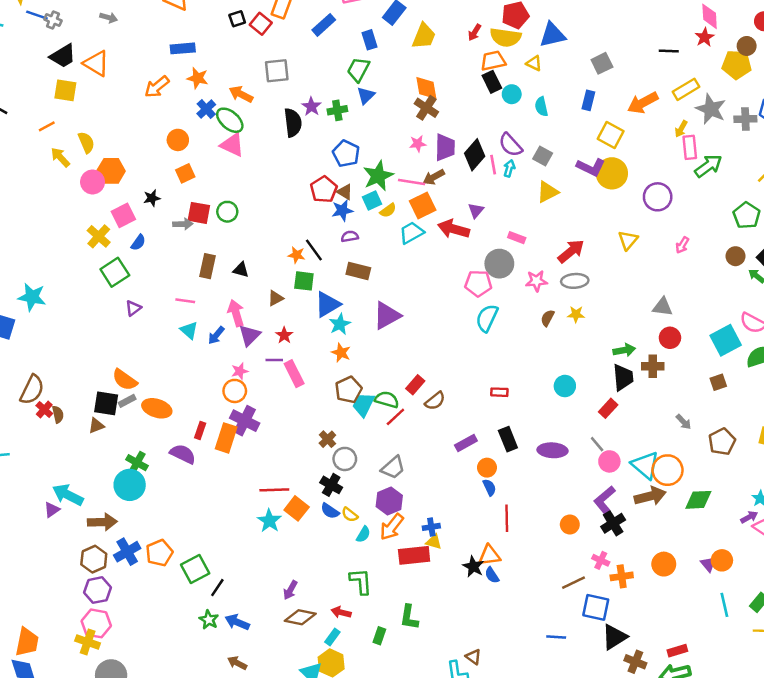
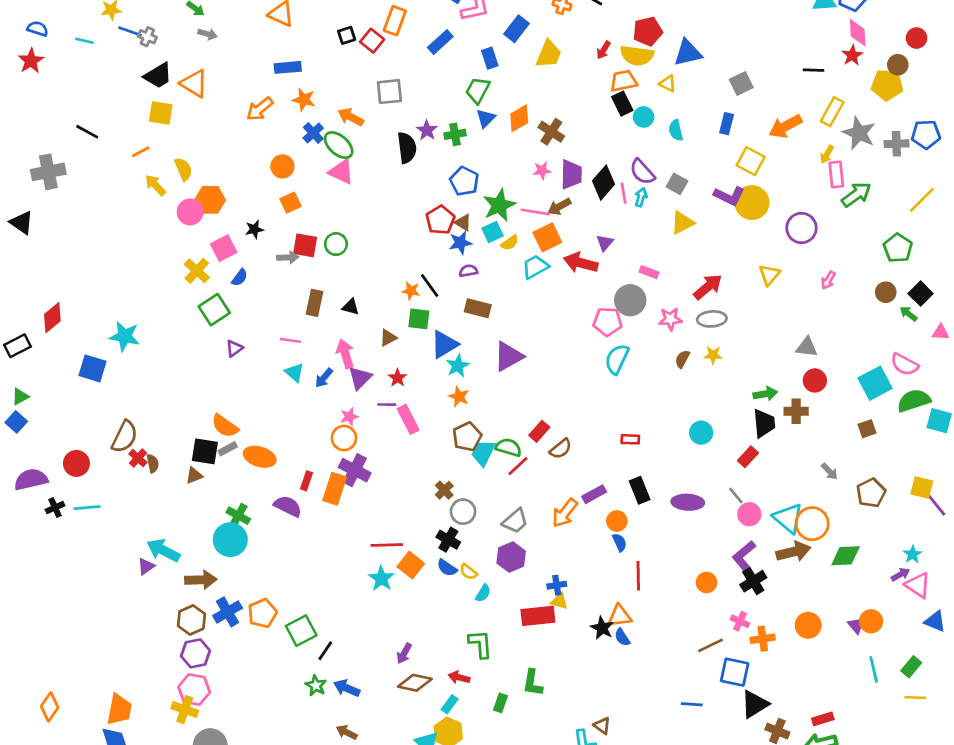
orange diamond: (426, 88) -> (519, 118), moved, turned 70
yellow rectangle: (686, 89) -> (832, 112), turned -30
orange arrow: (392, 527) -> (565, 513), moved

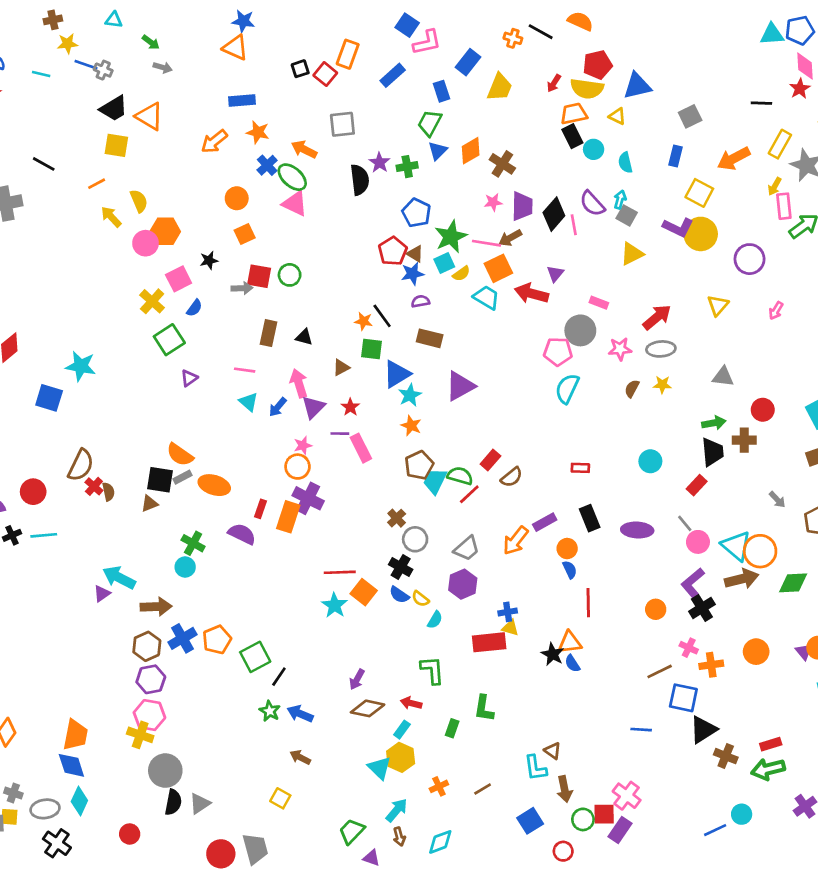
cyan arrow: (641, 197) -> (620, 200), moved
cyan trapezoid: (535, 267) -> (486, 297), turned 60
gray triangle: (807, 347) -> (723, 377), moved
cyan circle: (230, 540) -> (185, 567), size x0.6

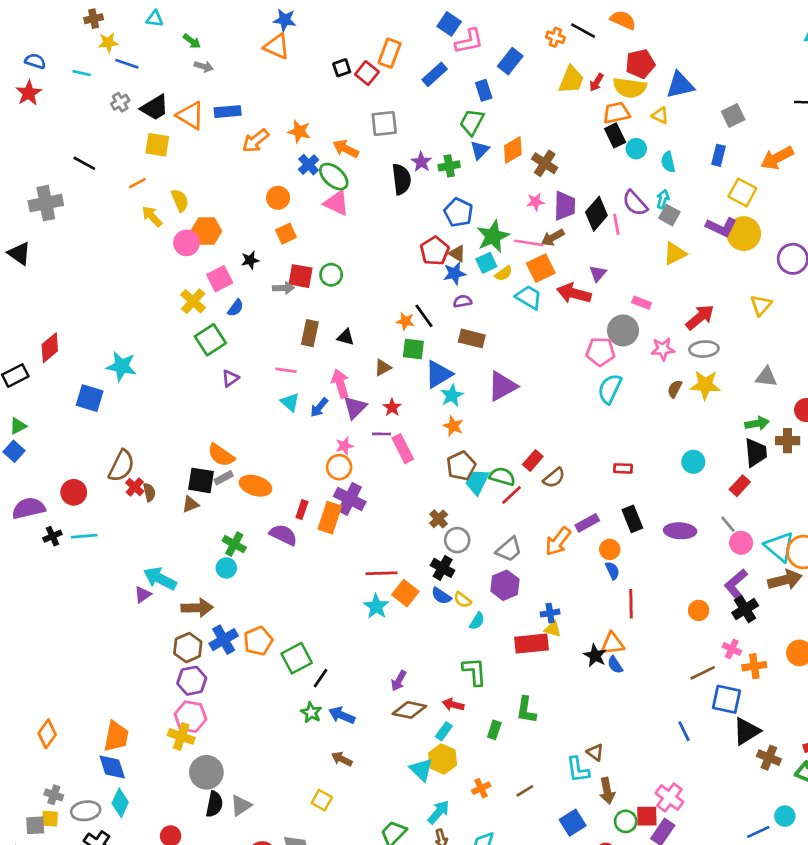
gray cross: (103, 70) -> (120, 102), moved, turned 36
yellow trapezoid: (500, 87) -> (571, 80), moved
blue rectangle: (242, 100) -> (228, 112), moved
yellow star: (662, 385) -> (705, 385), size x1.6
blue line: (641, 730) -> (684, 731), turned 60

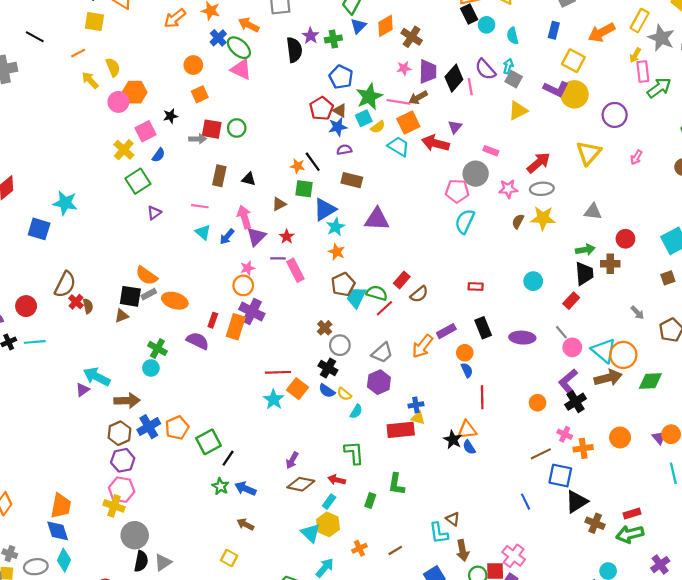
yellow triangle: (761, 305) -> (589, 153), size x1.4
purple triangle: (502, 386) -> (377, 219), turned 32

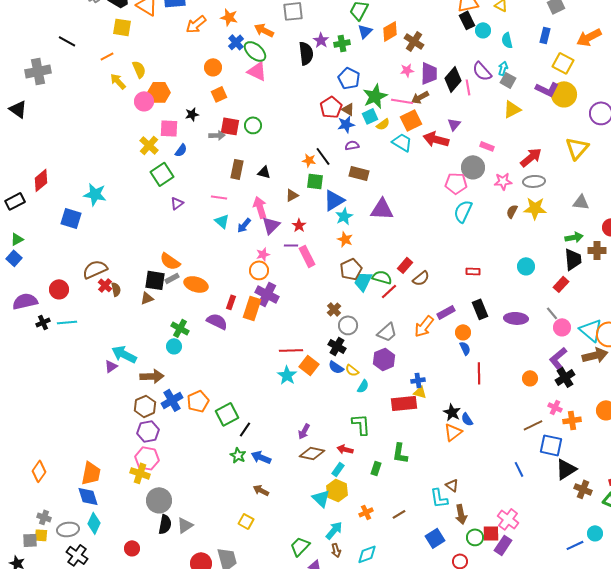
pink square: (146, 131) -> (169, 128), turned 30
brown semicircle: (65, 284) -> (95, 269), turned -140
orange triangle: (467, 430) -> (453, 432), moved, turned -30

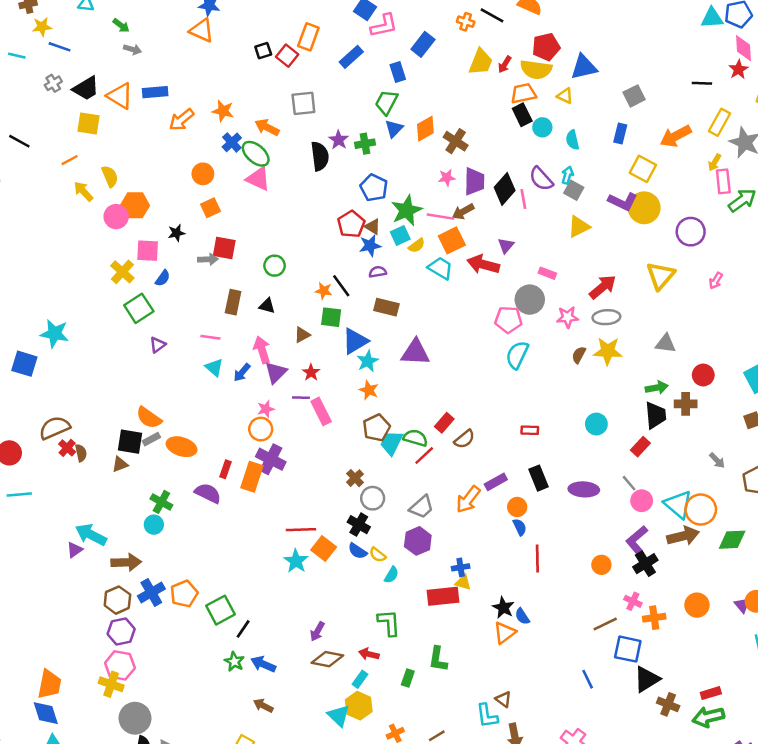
green circle: (253, 125) -> (275, 266), moved

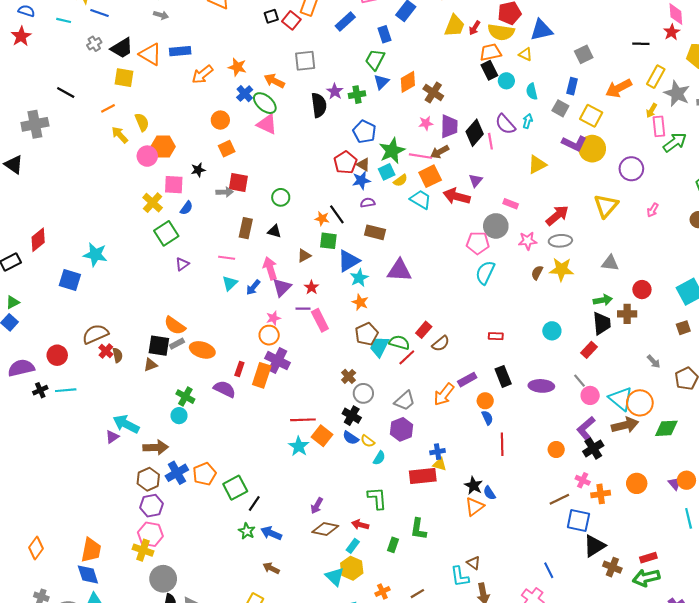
gray square: (574, 190) -> (560, 108), moved
cyan triangle: (214, 367) -> (230, 283), turned 35
blue line: (588, 679) -> (549, 570), moved

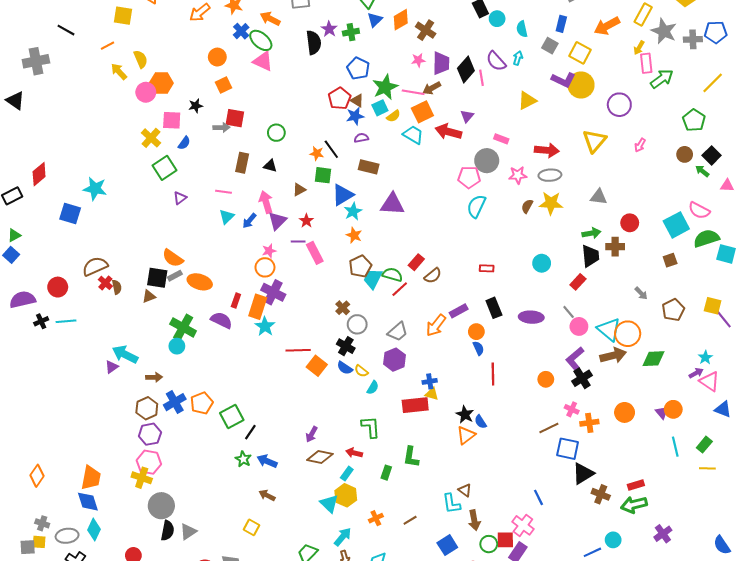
red arrow: (557, 215) -> (547, 150), turned 45
green cross: (185, 397) -> (183, 327), size x1.4
cyan star: (299, 446) -> (265, 326), moved
brown arrow: (156, 447) -> (154, 377), size x0.7

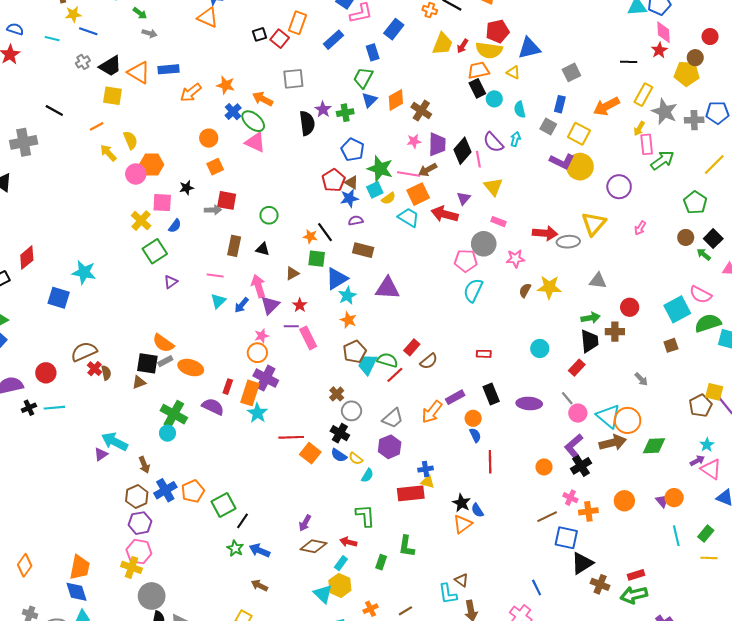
green star: (385, 87) -> (380, 169), turned -30
yellow triangle: (527, 101) -> (493, 187), moved, turned -42
gray ellipse: (550, 175) -> (568, 242), moved
brown pentagon: (673, 310) -> (701, 406), moved
brown arrow: (154, 377) -> (144, 465), turned 70

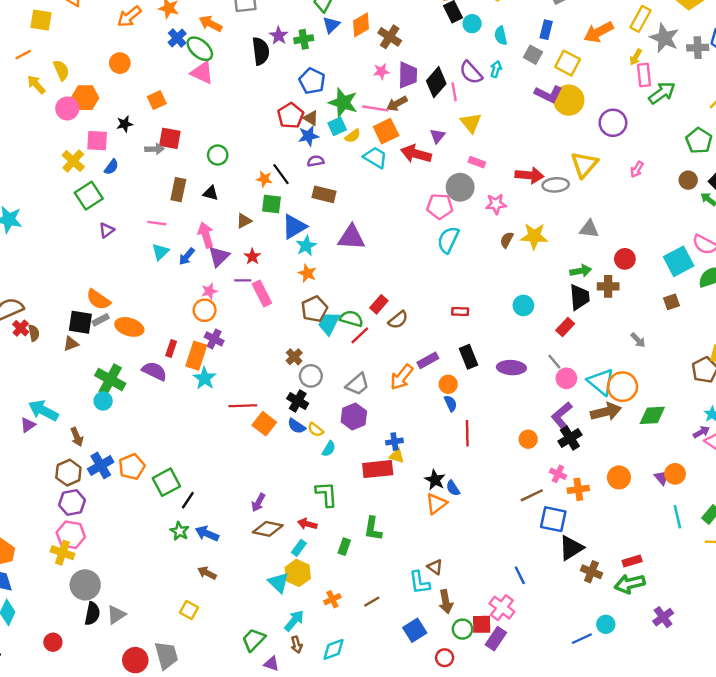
orange circle: (209, 138) -> (120, 63), moved
purple cross: (266, 378) -> (214, 339), size x0.7

